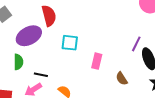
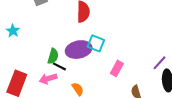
purple ellipse: (29, 36) -> (79, 50), moved
green semicircle: (18, 62) -> (53, 56), moved

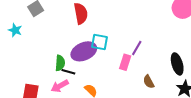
cyan star: (13, 31) -> (15, 30), moved
purple line: (160, 63) -> (137, 48), moved

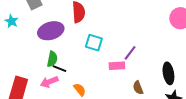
purple ellipse: (84, 51) -> (51, 31), moved
pink rectangle: (125, 62) -> (117, 66), turned 63

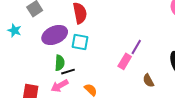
cyan square: (94, 43) -> (80, 42), moved
pink rectangle: (117, 66) -> (125, 61), turned -49
black line: (59, 69) -> (68, 72), turned -32

